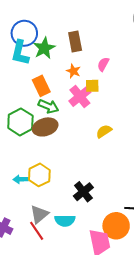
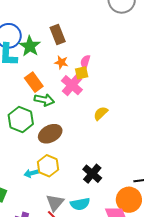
pink semicircle: (103, 64) -> (85, 62), moved
brown ellipse: (45, 127) -> (50, 134), moved

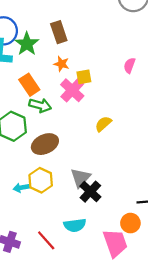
pink semicircle: (85, 62) -> (129, 65), moved
orange circle: (129, 200) -> (130, 223), size x0.7
gray triangle: (55, 203) -> (80, 178), moved

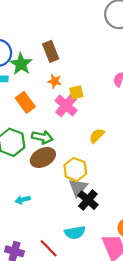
green arrow: (40, 105) -> (42, 137), moved
yellow hexagon: (41, 180) -> (75, 169), moved

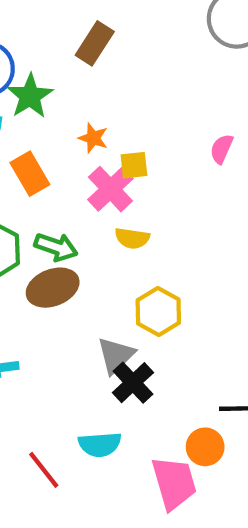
brown rectangle: (51, 51) -> (95, 43), moved, turned 48
yellow semicircle: (97, 136) -> (132, 238), moved, turned -133
yellow hexagon: (75, 169) -> (158, 312), moved

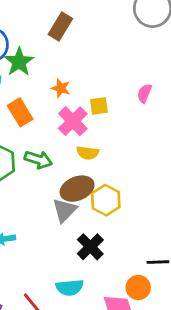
yellow square: (134, 165) -> (99, 106), moved
brown ellipse: (53, 288) -> (77, 189), moved
gray triangle: (116, 355) -> (65, 210), moved

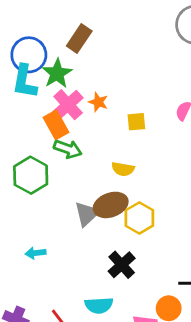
brown rectangle: (60, 27) -> (79, 39), moved
pink cross: (73, 121) -> (68, 105), moved
green arrow: (38, 160) -> (68, 149), moved
gray triangle: (65, 210) -> (87, 214), moved

